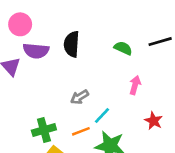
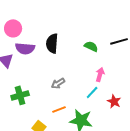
cyan line: (102, 115) -> (92, 92), moved
green cross: (44, 130) -> (20, 95), moved

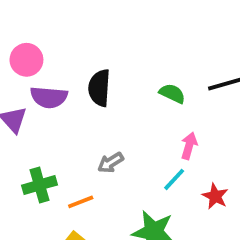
orange line: (59, 109) -> (81, 202), moved

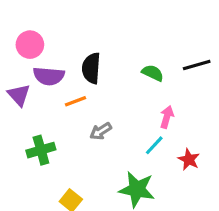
orange line: (81, 202) -> (76, 101), moved

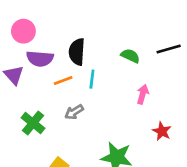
gray arrow: (101, 131) -> (74, 112), moved
cyan line: (154, 145) -> (92, 79), moved, turned -36
green cross: (41, 150) -> (33, 123), turned -35

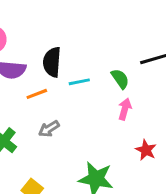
green semicircle: (130, 56) -> (120, 79), moved, turned 30
cyan line: (92, 79) -> (79, 82), moved, turned 72

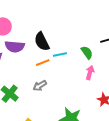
black semicircle: (52, 62) -> (42, 42), turned -30
orange line: (37, 94) -> (43, 63), moved

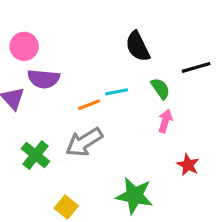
black semicircle: (42, 42) -> (138, 46), moved
gray arrow: (40, 86) -> (84, 142), size x1.6

